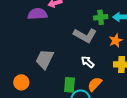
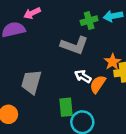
orange star: (116, 40) -> (112, 62), moved
orange semicircle: (95, 84) -> (98, 84), moved

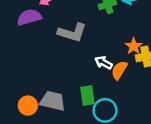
gray L-shape: (74, 45) -> (72, 33), moved
gray trapezoid: (31, 82) -> (53, 101), moved, turned 90

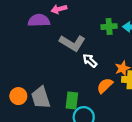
white arrow: (104, 63) -> (90, 61), moved
gray trapezoid: (53, 101) -> (41, 98), turned -135

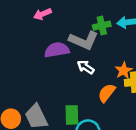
purple semicircle: (39, 20) -> (57, 50), moved
gray L-shape: (72, 43) -> (84, 40), moved

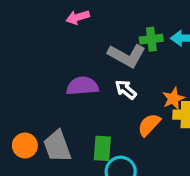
purple semicircle: (57, 50) -> (82, 86), moved

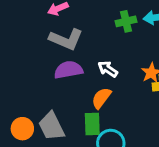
gray L-shape: (127, 56) -> (66, 39), moved
orange semicircle: (149, 125) -> (101, 98), moved

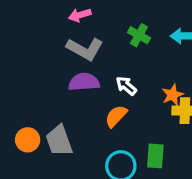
green cross: (126, 21) -> (139, 35), moved, turned 36
green rectangle: (92, 124) -> (155, 156), moved

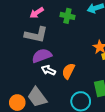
pink arrow: (80, 15) -> (37, 13), moved
white arrow: (126, 86) -> (48, 70), moved

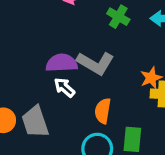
gray L-shape: (36, 35) -> (95, 63), moved
orange semicircle: (68, 71) -> (103, 111), moved, turned -35

